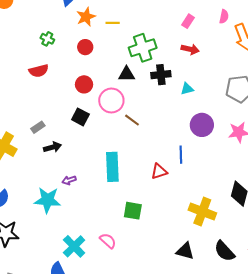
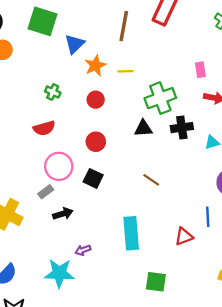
pink rectangle: (188, 21) -> (200, 70), moved, turned -40
pink circle: (111, 101) -> (59, 166), moved

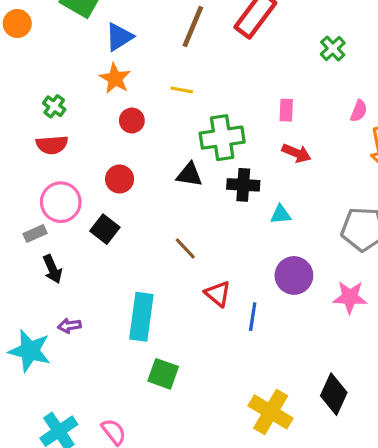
orange star: (95, 66) -> (115, 78), moved, turned -30
green cross: (53, 92) -> (54, 106), moved
black arrow: (63, 214) -> (52, 269), turned 72
red triangle: (184, 237) -> (218, 294), moved, turned 48
green square: (156, 282) -> (163, 374), moved

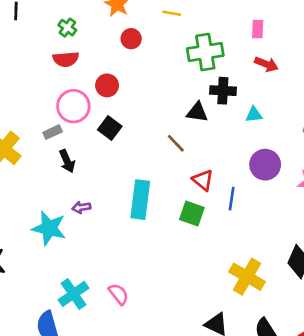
black triangle: (189, 175) -> (197, 112), moved
red circle: (120, 179) -> (107, 85), moved
green square: (163, 374) -> (192, 213), moved

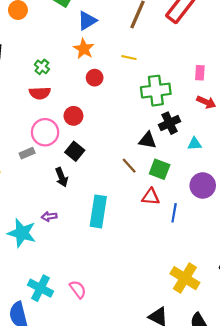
black cross: (223, 91) -> (170, 123), turned -30
black arrow: (67, 161) -> (62, 177), moved
red triangle: (203, 180) -> (151, 197), turned -36
green square: (192, 213) -> (160, 169), moved
cyan cross: (74, 294) -> (40, 288), turned -30

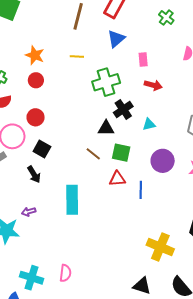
blue triangle: (87, 21) -> (116, 39), moved
red circle: (95, 78) -> (36, 80), moved
pink semicircle: (78, 289) -> (65, 273), turned 54

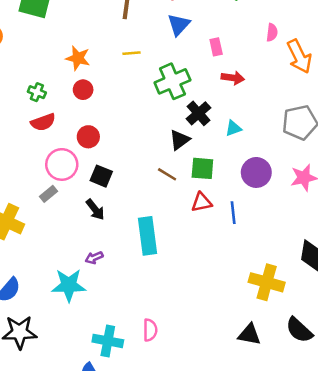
black triangle: (106, 128) -> (180, 140), turned -30

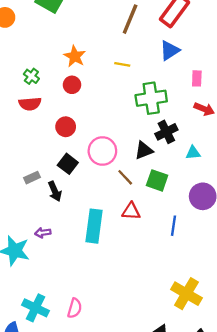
pink circle: (62, 164) -> (102, 151), moved
gray rectangle: (48, 194) -> (32, 178), moved
red triangle: (202, 202) -> (131, 211), moved

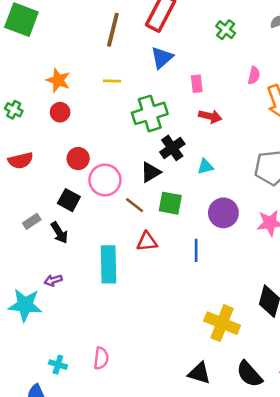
red semicircle: (30, 104) -> (21, 161), moved
red circle: (66, 127) -> (78, 159), moved
cyan cross: (36, 308) -> (58, 365), size x0.6

